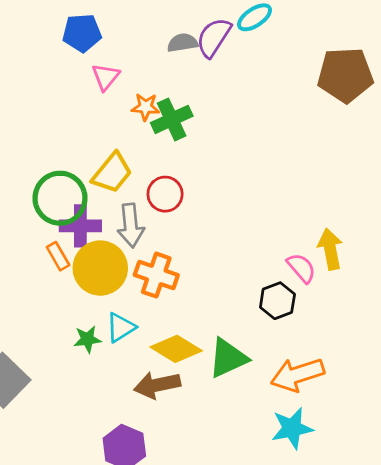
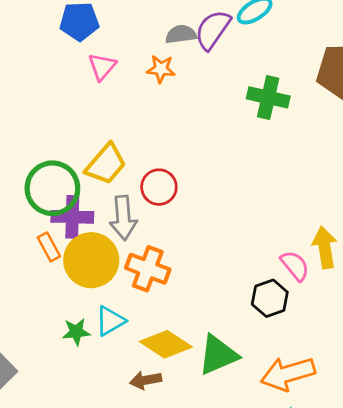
orange star: (145, 107) -> (161, 69), moved
green cross: (172, 119) -> (268, 97), moved, turned 36
brown arrow: (157, 385) -> (146, 380), size x0.7

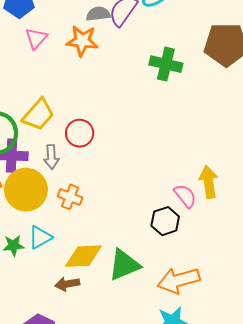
orange star: (161, 69) -> (82, 41), size x1.4
gray arrow: (123, 218) -> (51, 157), size x0.7
orange cross: (148, 269) -> (70, 197), size x0.7
yellow diamond: (166, 344) -> (83, 256), turned -36

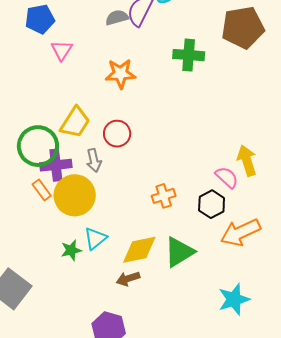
orange star: (82, 41) -> (120, 74), moved
orange cross: (70, 197) -> (164, 196), moved, turned -30
orange arrow: (179, 280) -> (240, 232), moved

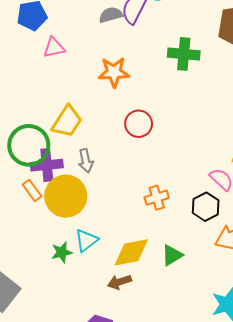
pink triangle: (62, 50) -> (54, 48), turned 45
red circle: (117, 134) -> (139, 124), moved
green triangle: (179, 252) -> (172, 255), size x0.7

